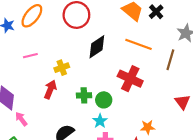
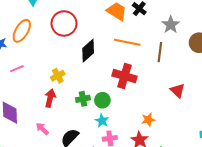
pink line: (30, 56) -> (17, 69), moved
pink arrow: (21, 119) -> (42, 129), moved

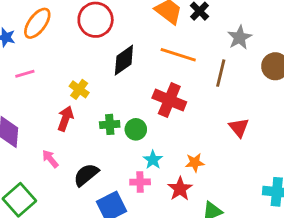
yellow cross: (58, 76) -> (79, 89), turned -32
cyan star: (102, 121) -> (153, 160), moved

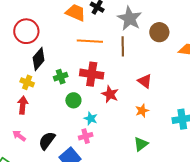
gray star: (240, 38) -> (130, 18), size x1.4
black diamond: (124, 60) -> (39, 59), moved
green cross: (110, 124) -> (61, 77), moved
orange star: (195, 163) -> (142, 111), moved
red star: (180, 189) -> (110, 94), moved

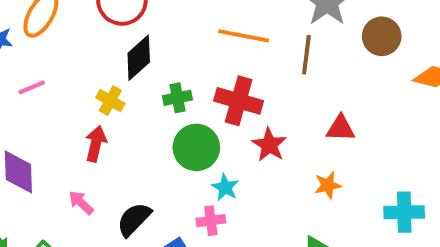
red triangle: (145, 81) -> (341, 128), turned -42
green circle: (73, 100) -> (196, 147), size x1.5

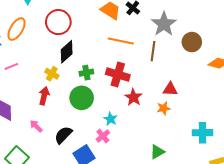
green circle: (196, 147) -> (82, 98), moved
orange star: (328, 185) -> (164, 108), moved
pink cross: (211, 221) -> (103, 136), turned -32

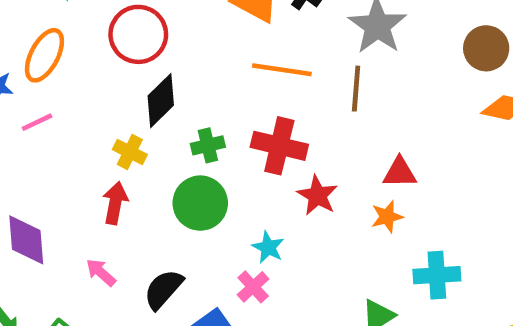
brown circle: (192, 42) -> (486, 48), moved
pink line: (11, 66) -> (37, 122), moved
cyan cross: (202, 133) -> (437, 275), moved

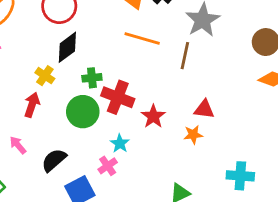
red cross: (279, 146) -> (118, 97), moved
cyan cross: (437, 275) -> (240, 176), moved

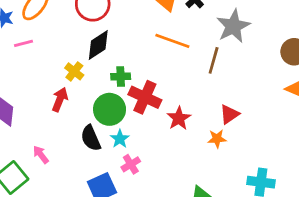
red triangle: (204, 109) -> (229, 114), turned -45
cyan star: (120, 143) -> (120, 139), moved
pink arrow: (18, 145) -> (41, 155), moved
black semicircle: (54, 160) -> (91, 138), moved, turned -76

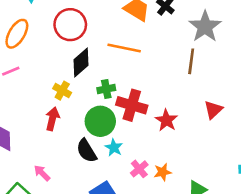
orange line: (172, 41) -> (124, 48), moved
orange star: (217, 139) -> (163, 172), moved
pink cross: (131, 164) -> (139, 169), moved

